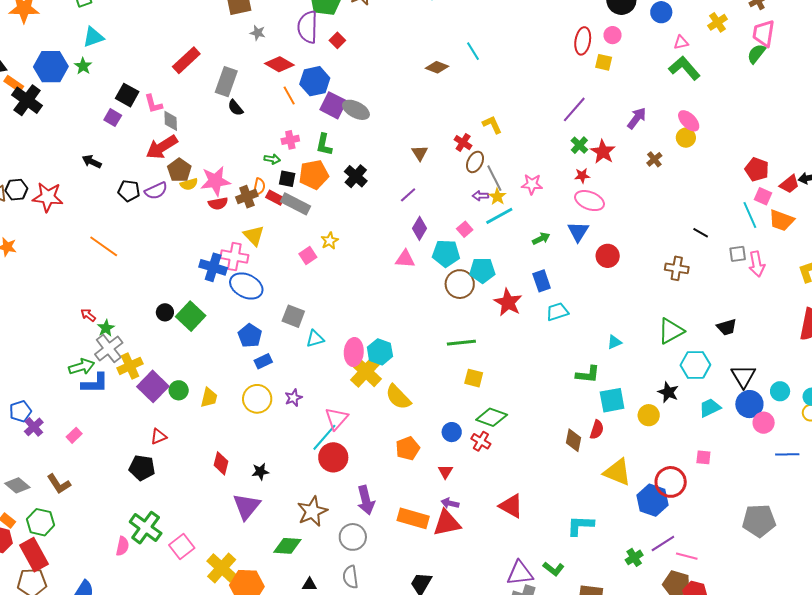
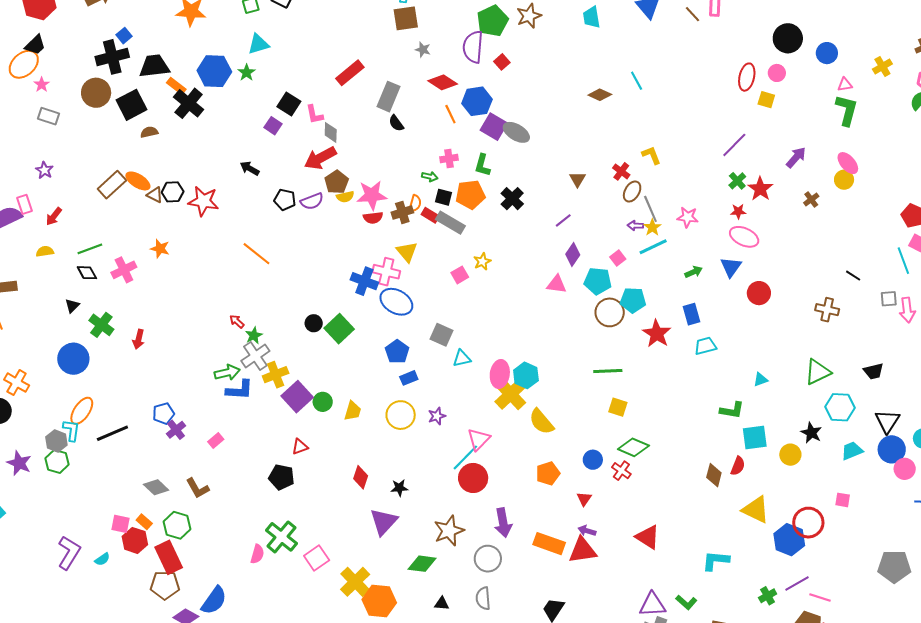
green L-shape: (684, 68) -> (847, 110), turned 52

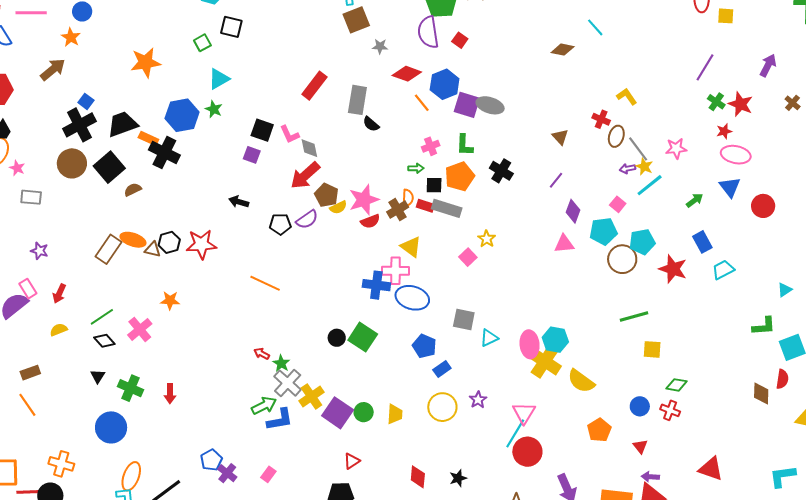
green diamond: (633, 447) -> (676, 385), size x0.7

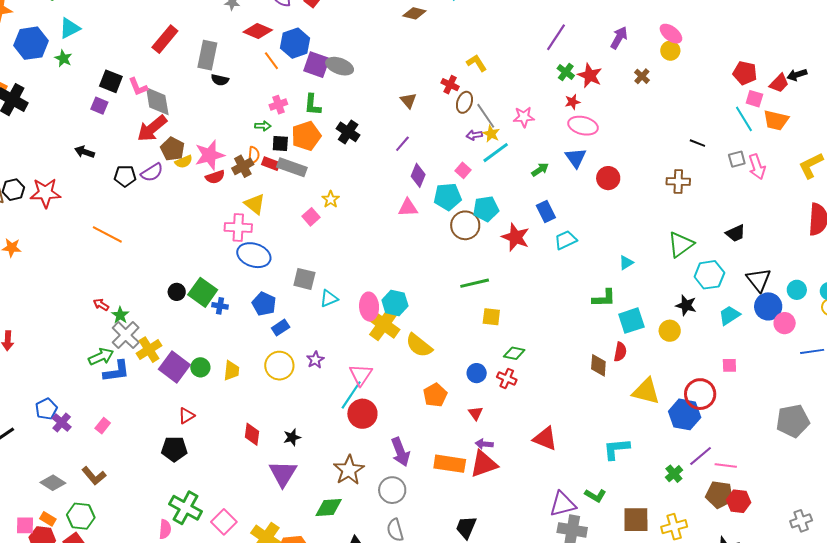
blue hexagon: (182, 115) -> (31, 43), moved
black semicircle: (371, 124) -> (220, 80), turned -30
gray diamond: (309, 148) -> (157, 101), size x1.5
blue cross: (376, 285) -> (220, 306), moved, size x0.6

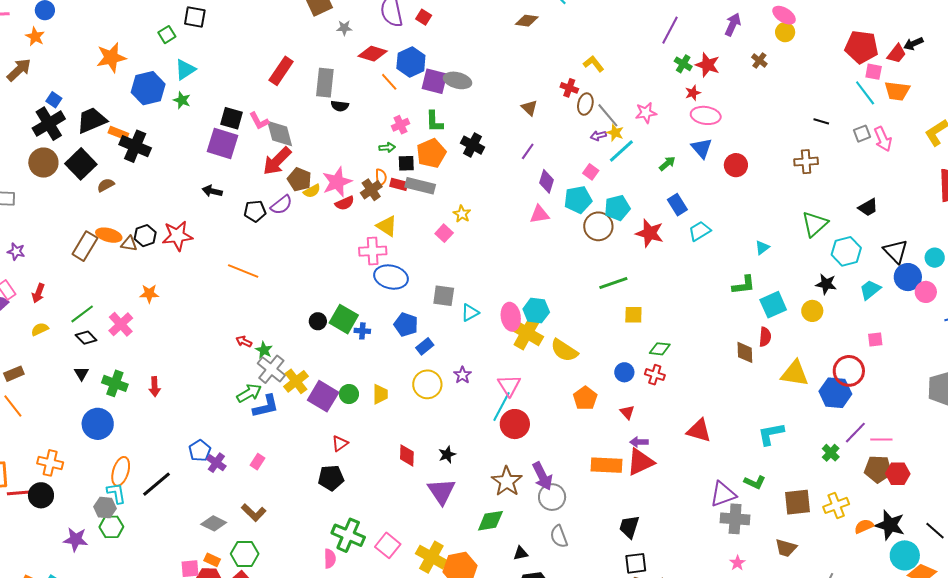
red pentagon: (745, 73) -> (861, 47), size x1.4
purple square: (99, 106) -> (222, 144), size x1.8
purple arrow: (400, 452) -> (542, 476), moved

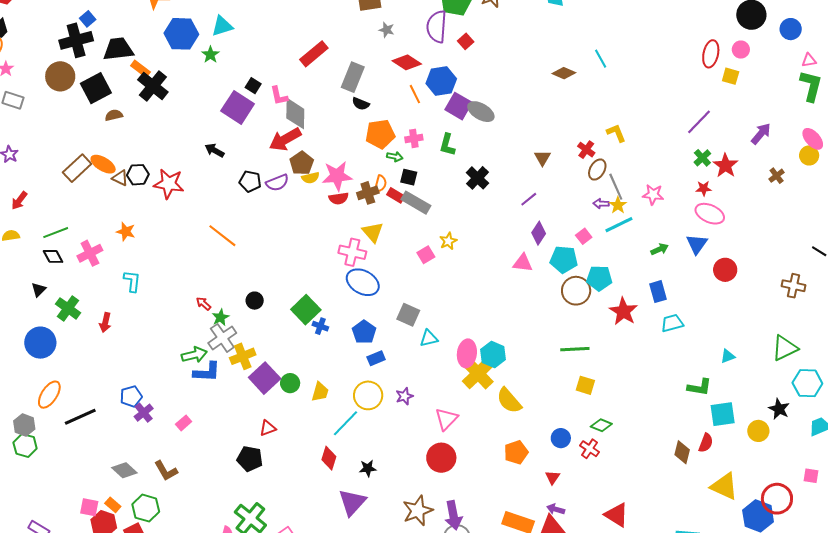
black square: (231, 118) -> (253, 86), size x0.7
orange pentagon: (431, 153) -> (380, 134), moved
black circle: (318, 321) -> (255, 301), moved
cyan line: (502, 406) -> (345, 423), moved
cyan L-shape: (116, 493) -> (132, 281), moved

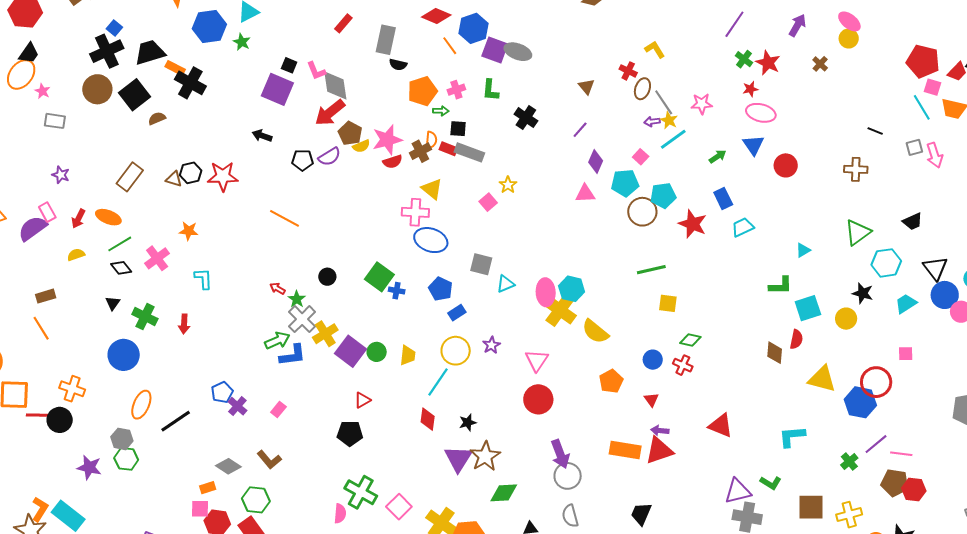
red rectangle: (314, 54) -> (343, 23), size x0.7
orange ellipse: (103, 164) -> (108, 217), moved
orange rectangle: (113, 505) -> (208, 488), moved, turned -49
brown star: (418, 511) -> (485, 456), moved

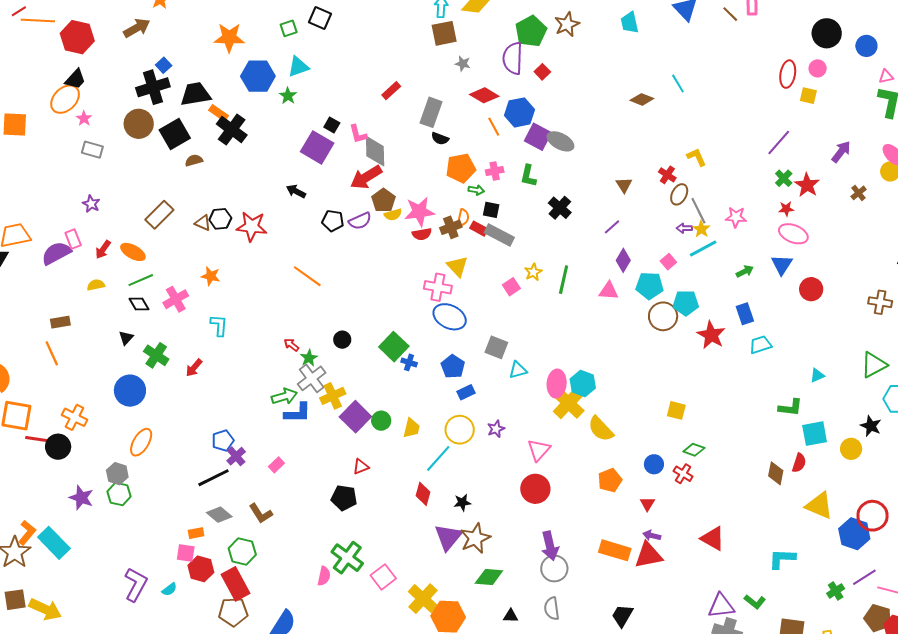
green line: (651, 270) -> (564, 280), moved, turned -72
red arrow: (184, 324) -> (194, 368), turned 30
black line: (176, 421) -> (214, 478), moved

